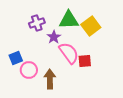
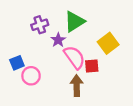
green triangle: (69, 20) -> (74, 22), turned -30
yellow square: (91, 26) -> (108, 43), moved
brown arrow: (50, 79) -> (77, 86), moved

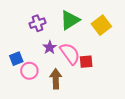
purple star: (58, 40) -> (50, 47), moved
yellow square: (108, 43) -> (101, 25), moved
brown arrow: (77, 86) -> (56, 79), moved

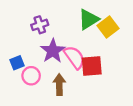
green triangle: (70, 20) -> (89, 19), moved
purple star: (50, 47) -> (53, 51), size x1.6
red square: (86, 62) -> (92, 66), size x1.5

